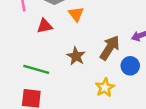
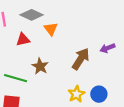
brown star: (76, 56) -> (40, 66), moved
blue circle: (130, 66) -> (99, 94), moved

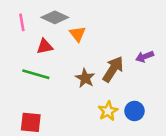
brown star: (40, 66) -> (85, 78), moved
green line: (16, 78) -> (36, 74), moved

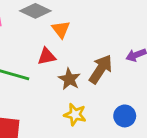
red triangle: (45, 46) -> (47, 56), moved
yellow star: (108, 111) -> (75, 115), moved, turned -30

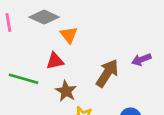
brown star: (69, 79) -> (66, 91), moved

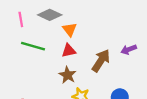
red triangle: (55, 61) -> (69, 51), moved
green line: (23, 79) -> (33, 46), moved

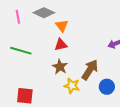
green line: (33, 46) -> (21, 51), moved
brown arrow: (101, 61) -> (90, 70), moved

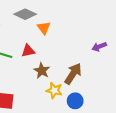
red triangle: (61, 45) -> (28, 51), moved
blue circle: (107, 87) -> (75, 101), moved

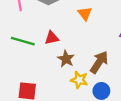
orange triangle: (44, 28) -> (85, 14), moved

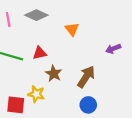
yellow star: (79, 80) -> (36, 94), moved

